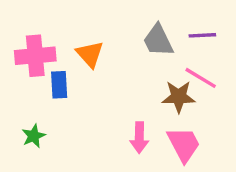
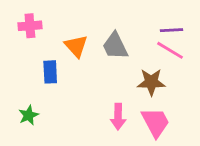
gray trapezoid: (158, 40) -> (115, 46), moved
pink cross: (35, 56) -> (30, 26), moved, size x0.7
pink line: (201, 78) -> (170, 50), moved

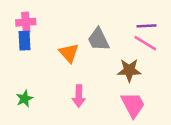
orange triangle: (76, 46) -> (69, 53), moved
blue rectangle: (50, 72) -> (25, 41), moved
pink arrow: (118, 117) -> (79, 96), moved

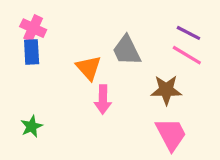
pink cross: (26, 22) -> (33, 28), turned 30
purple line: (146, 26) -> (188, 33), turned 30
pink arrow: (79, 96) -> (103, 99), moved

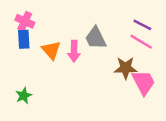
orange triangle: (89, 68) -> (51, 50), moved
pink arrow: (103, 99) -> (74, 51), moved
pink trapezoid: (171, 134) -> (144, 82), moved

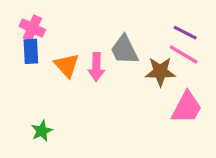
brown star: (126, 68) -> (160, 72), moved
pink trapezoid: (144, 82) -> (187, 107), turned 56
green star: (24, 96) -> (42, 131), moved

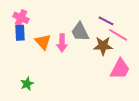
purple line: (185, 33) -> (106, 21), moved

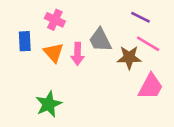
pink cross: (21, 18) -> (55, 20), moved
purple line: (106, 21) -> (141, 17), moved
green star: (27, 84) -> (49, 104), moved, size x1.5

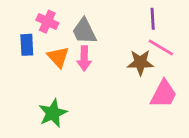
purple line: (141, 17) -> (153, 19), turned 60
pink cross: (55, 20) -> (47, 22), moved
gray trapezoid: (100, 40) -> (84, 31), moved

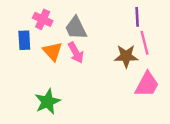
pink line: (161, 47) -> (145, 43), turned 45
pink arrow: (84, 58) -> (76, 53), turned -30

